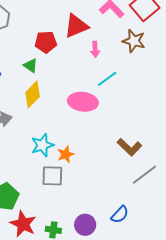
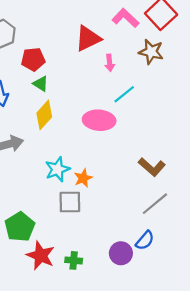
red pentagon: (46, 42) -> (33, 59), moved
gray line: (144, 175) -> (155, 204), moved
purple circle: (85, 225) -> (121, 253), moved

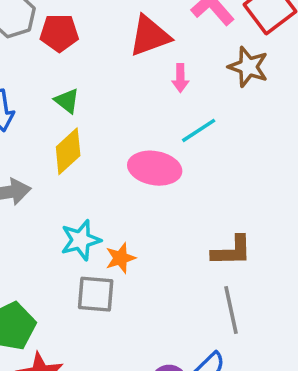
red pentagon: (33, 59) -> (59, 33), moved
brown L-shape: (152, 167) -> (232, 251), turned -48
gray line: (155, 204) -> (231, 310), turned -68

